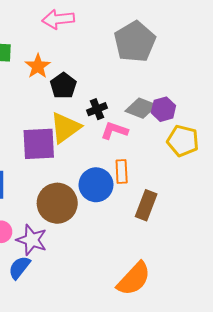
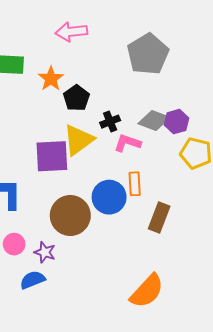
purple star: (32, 240) -> (45, 252), size x0.7
blue semicircle: (19, 268) -> (32, 280), turned 30

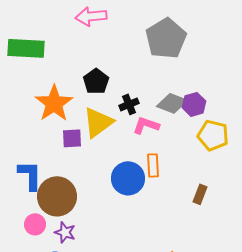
orange star: (51, 79) -> (54, 103), moved, size x1.5
purple square: (52, 156) -> (72, 138), size x0.6
brown circle: (70, 215) -> (57, 196), moved
brown rectangle: (159, 218) -> (200, 194), moved, size x0.7

